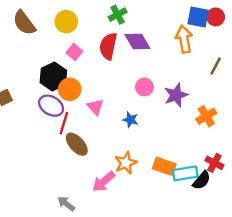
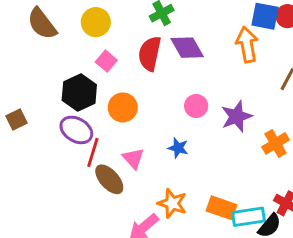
orange circle: (70, 89) -> (123, 107), moved
pink triangle: (95, 107) -> (133, 158), moved
orange star: (126, 163) -> (172, 203), turned -30

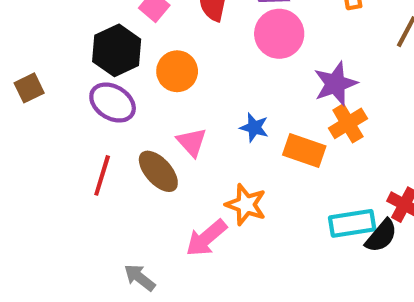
pink circle: (196, 106) -> (279, 34), moved, size x1.5
orange cross: (275, 143) -> (348, 123), moved
red line: (93, 152) -> (102, 175), moved
orange rectangle: (222, 208) -> (304, 150), moved

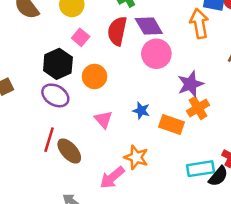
brown ellipse: (158, 171) -> (69, 151), moved

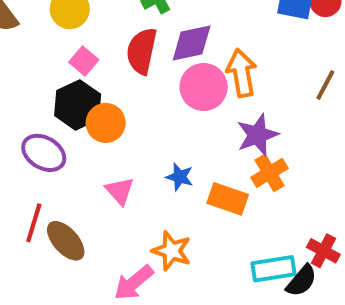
orange arrow: (199, 23) -> (242, 73), moved
purple diamond: (149, 26) -> (192, 43), turned -72
black hexagon: (58, 64) -> (78, 105), moved

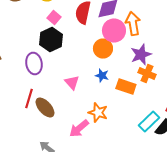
orange circle: (106, 123) -> (103, 48), moved
purple ellipse: (44, 153) -> (34, 64), turned 50
orange cross: (269, 173) -> (147, 74), turned -36
cyan rectangle: (273, 269) -> (149, 122), turned -35

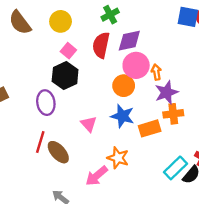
orange arrow: (133, 24) -> (156, 72), moved, size x0.6
orange cross: (147, 74) -> (173, 114), turned -30
blue star: (102, 76) -> (123, 116), size x1.5
orange rectangle: (126, 86) -> (150, 128), turned -36

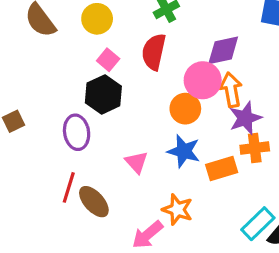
purple diamond: (129, 41) -> (223, 50), moved
orange arrow: (156, 72) -> (231, 90), size x1.5

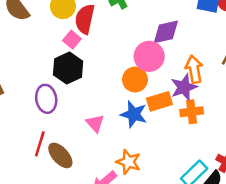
red semicircle: (154, 52) -> (85, 19), moved
orange arrow: (231, 90) -> (194, 69), moved
orange rectangle: (222, 169) -> (159, 101), moved

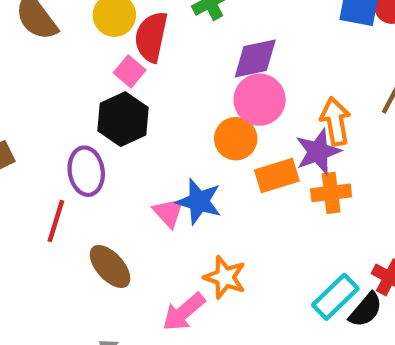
purple diamond: (166, 32) -> (255, 58), moved
blue star: (134, 114) -> (199, 201), moved
red line: (40, 144) -> (56, 221), moved

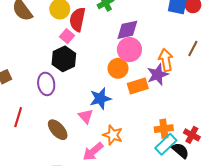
orange cross: (331, 193) -> (164, 129), moved
blue star: (199, 201) -> (100, 98), turned -30
pink triangle: (169, 212) -> (86, 116), moved
red line: (56, 221) -> (18, 117), moved
black semicircle: (366, 310) -> (180, 151), turned -90

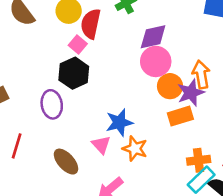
orange circle: (118, 68) -> (170, 86), moved
orange rectangle: (138, 86) -> (180, 116), moved
orange star: (113, 135) -> (135, 149), moved

